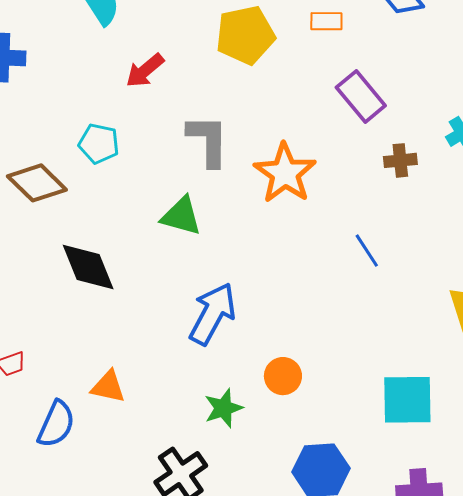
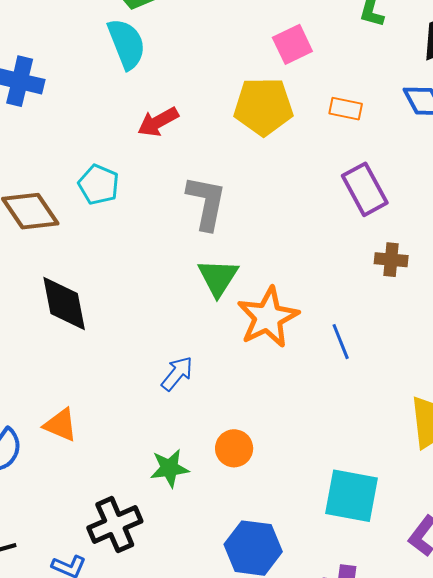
orange star: (285, 173) -> (268, 317), moved
green triangle: (181, 216) -> (218, 277), moved, turned 36
blue arrow: (212, 314) -> (177, 373), size x0.6

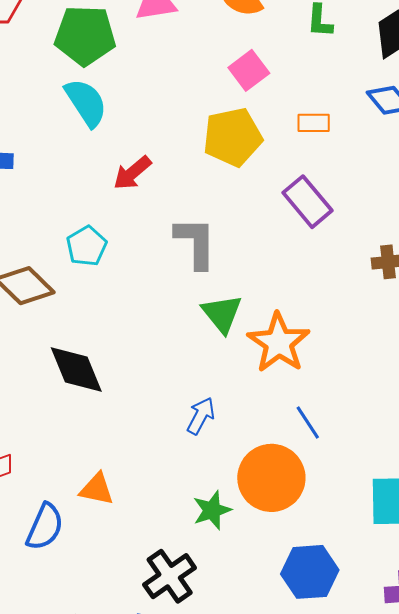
cyan pentagon: (99, 185) -> (86, 246), turned 30
purple rectangle: (365, 189) -> (307, 202), moved
blue line: (341, 342) -> (308, 423), moved
orange circle: (234, 448) -> (271, 478), size x1.8

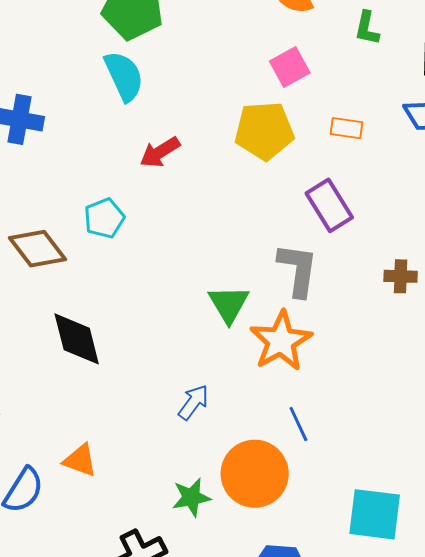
gray L-shape: (196, 243) -> (298, 270), moved

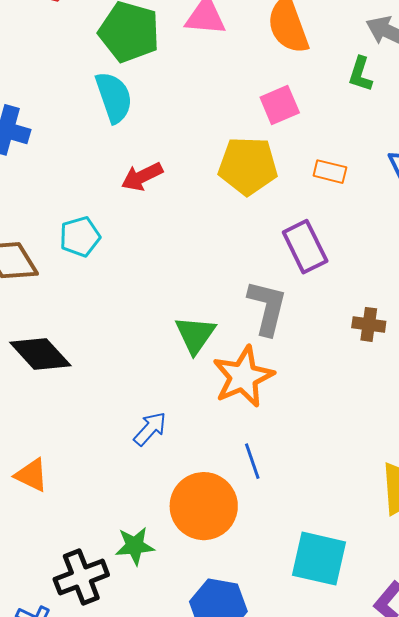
black diamond: (77, 339) -> (40, 354), turned -34
green star: (191, 497) -> (135, 546), moved

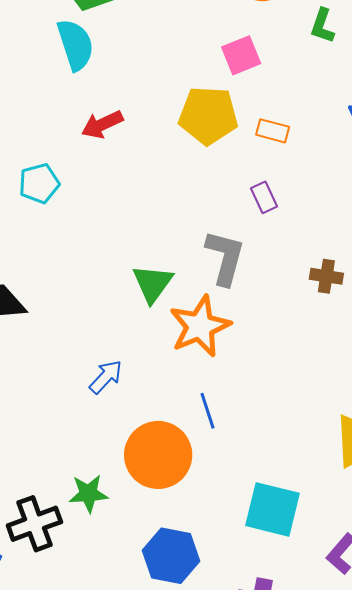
orange rectangle: (330, 172) -> (273, 131), moved
purple rectangle: (305, 247) -> (264, 197), size x0.6

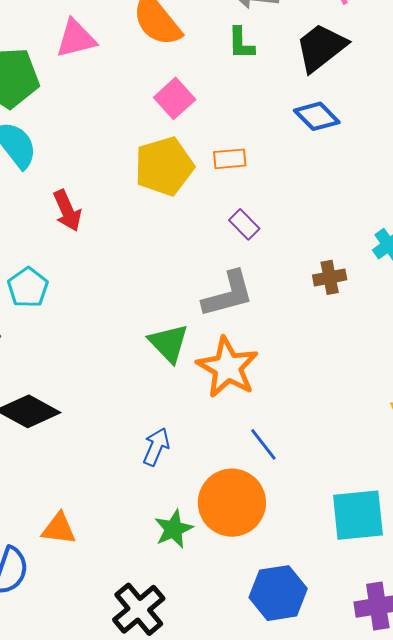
red arrow: (102, 124) -> (67, 211), turned -69
gray L-shape: (225, 258) -> (228, 294), turned 80
green star: (88, 494) -> (174, 529), moved

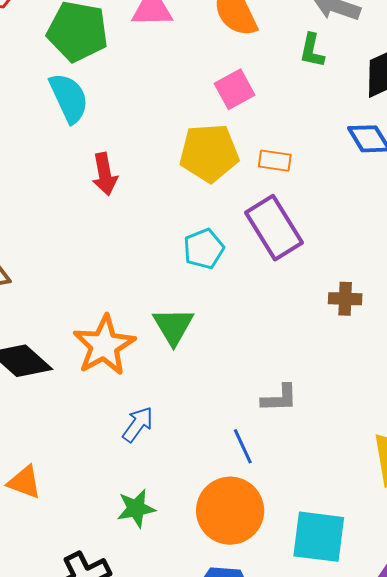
purple rectangle: (244, 224) -> (274, 228), size x2.0
cyan pentagon: (28, 287) -> (204, 249), moved
gray L-shape: (228, 294) -> (279, 398), moved, size x0.7
orange star: (228, 367) -> (104, 345), moved
orange circle: (232, 503) -> (230, 511), moved

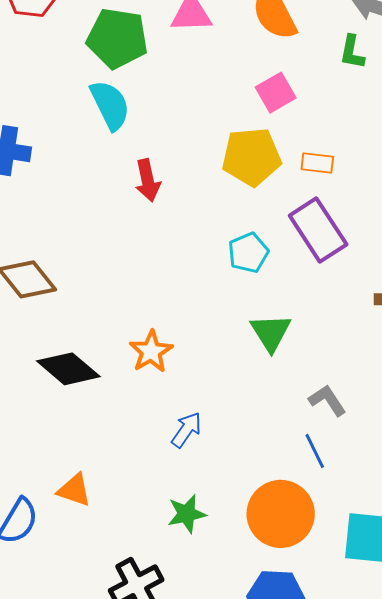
green triangle: (173, 326) -> (271, 332), moved
orange star: (104, 345) -> (151, 352), size x0.7
gray L-shape: (279, 398) -> (327, 400), turned -120
blue line: (243, 446) -> (315, 451), moved

